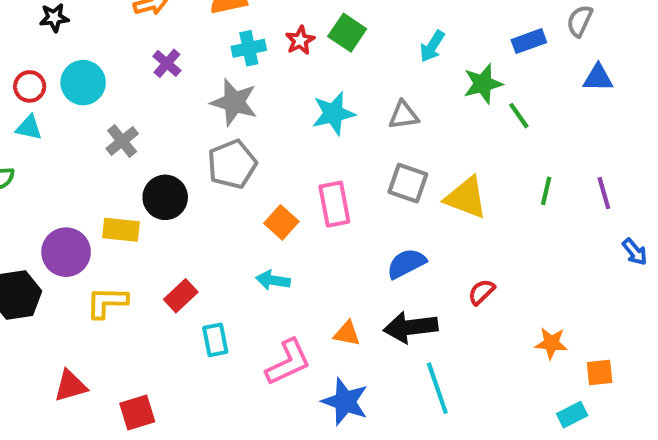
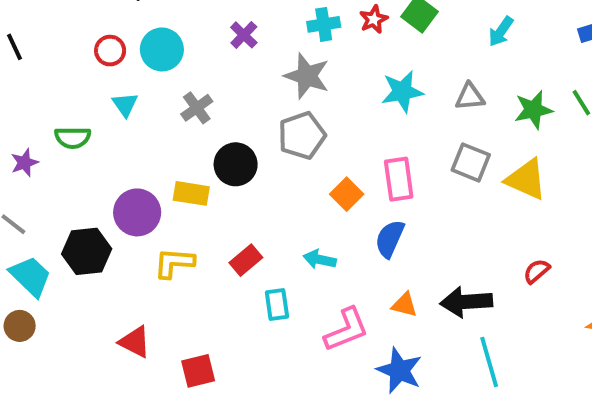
green star: (483, 84) -> (533, 110), moved
cyan triangle: (29, 128) -> (125, 105), moved, turned 40
blue semicircle: (406, 264) -> (390, 239), moved, turned -42
cyan arrow: (273, 280) -> (320, 259), moved
red triangle: (70, 386) -> (135, 342), turned 40

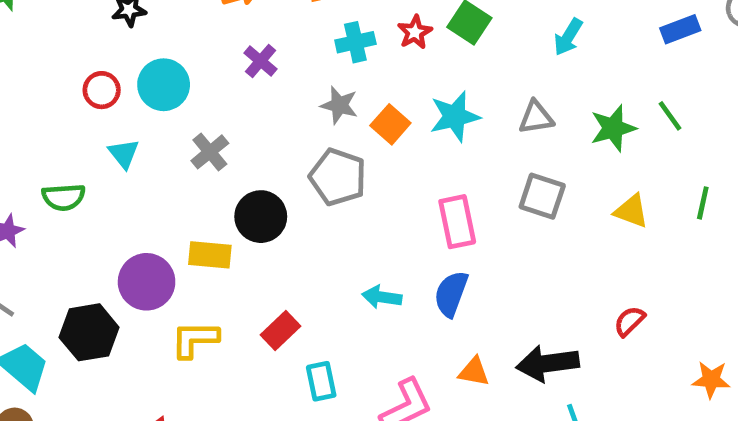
gray star: (307, 76) -> (339, 105), size x0.7
gray pentagon: (302, 136) -> (338, 177), turned -30
yellow triangle: (526, 179) -> (631, 211), moved, size x0.7
orange square: (347, 194) -> (390, 124), moved
cyan arrow: (320, 259) -> (382, 297), moved

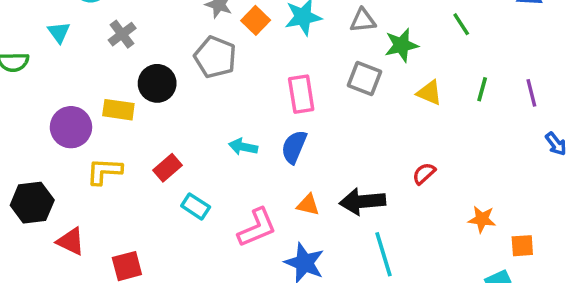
green star: (613, 128) -> (401, 45), moved
black hexagon: (89, 332) -> (32, 203), moved
cyan rectangle: (321, 381) -> (196, 206), turned -48

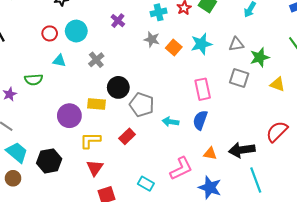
cyan triangle: (59, 32) -> (59, 61), turned -40
gray pentagon: (215, 57) -> (142, 105), moved
red semicircle: (424, 173) -> (277, 132), size x1.6
cyan rectangle: (196, 206) -> (146, 184), moved
red triangle: (71, 241) -> (95, 168), moved, turned 42

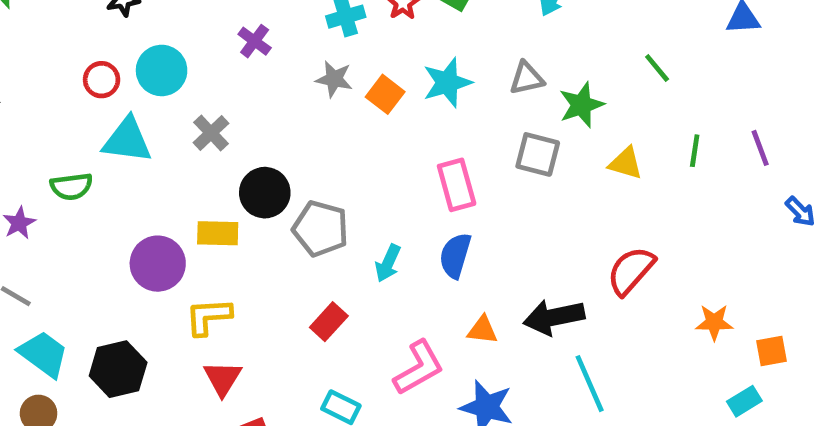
cyan triangle: (59, 61) -> (127, 140), size x1.6
cyan arrow: (170, 122) -> (388, 263), turned -70
red rectangle: (127, 136) -> (329, 322), moved

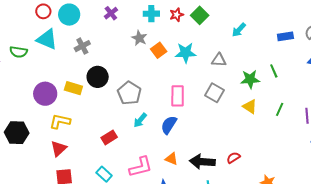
green star: (581, 105) -> (250, 79), moved
gray pentagon: (321, 229) -> (129, 93), moved
red semicircle: (631, 271) -> (233, 158), moved, size x0.6

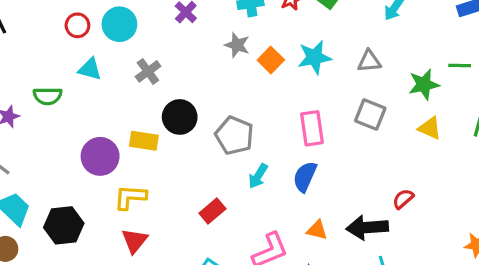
cyan triangle: (47, 39) -> (90, 69), size x0.7
green line: (274, 71) -> (460, 66), turned -56
red semicircle: (233, 158) -> (403, 199), moved

